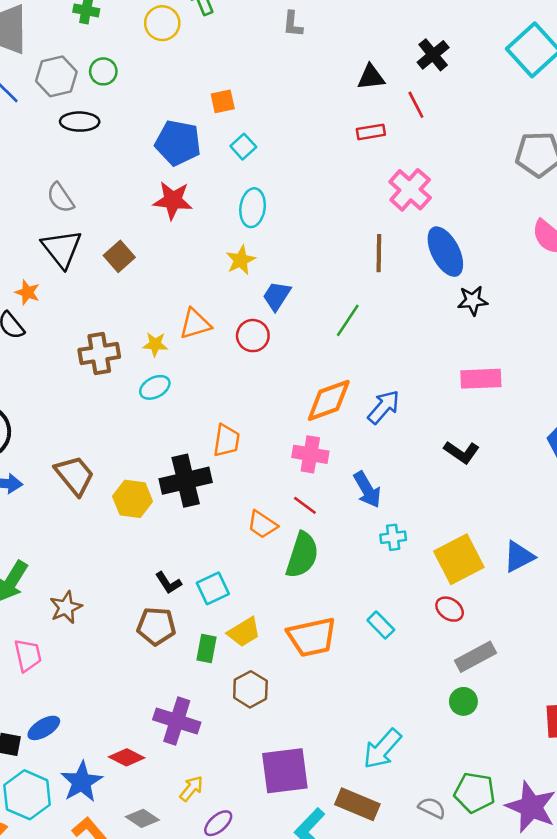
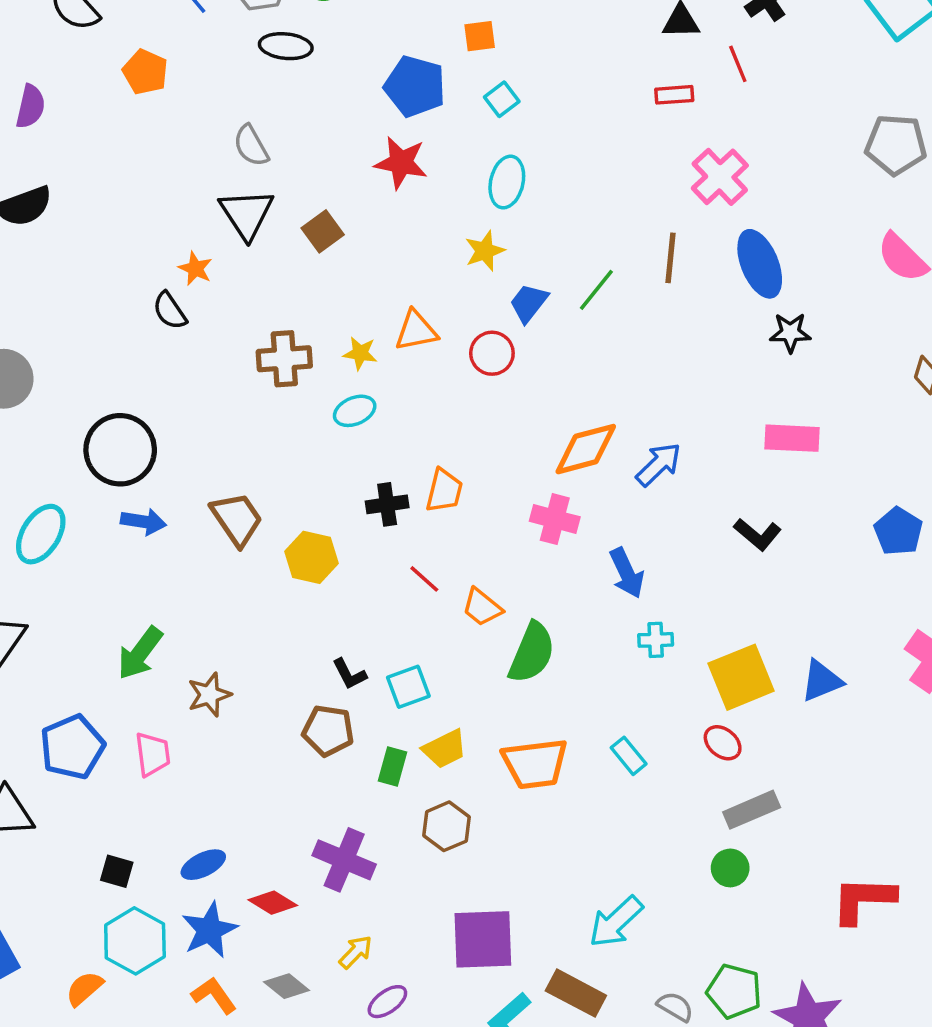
green line: (348, 320) -> (596, 290), moved
black cross: (186, 481) -> (387, 504), moved, size x0.6
red line: (305, 505) -> (424, 579), moved
blue ellipse: (44, 728) -> (203, 865), moved

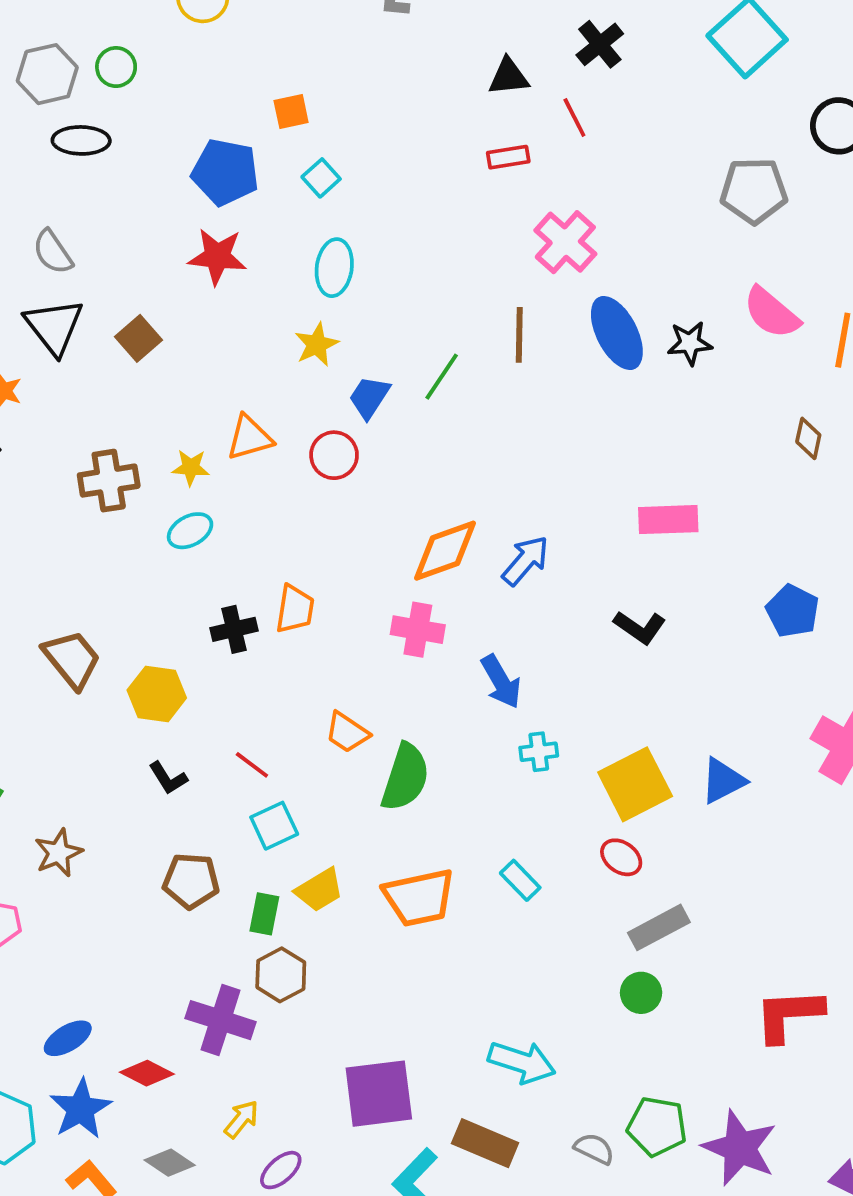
black star: (790, 333) -> (690, 343), moved
red line: (424, 579) -> (252, 765), moved
black L-shape: (349, 674) -> (168, 778), moved
brown hexagon: (447, 826) -> (281, 975), moved
cyan arrow: (616, 922) -> (522, 1062), turned -114

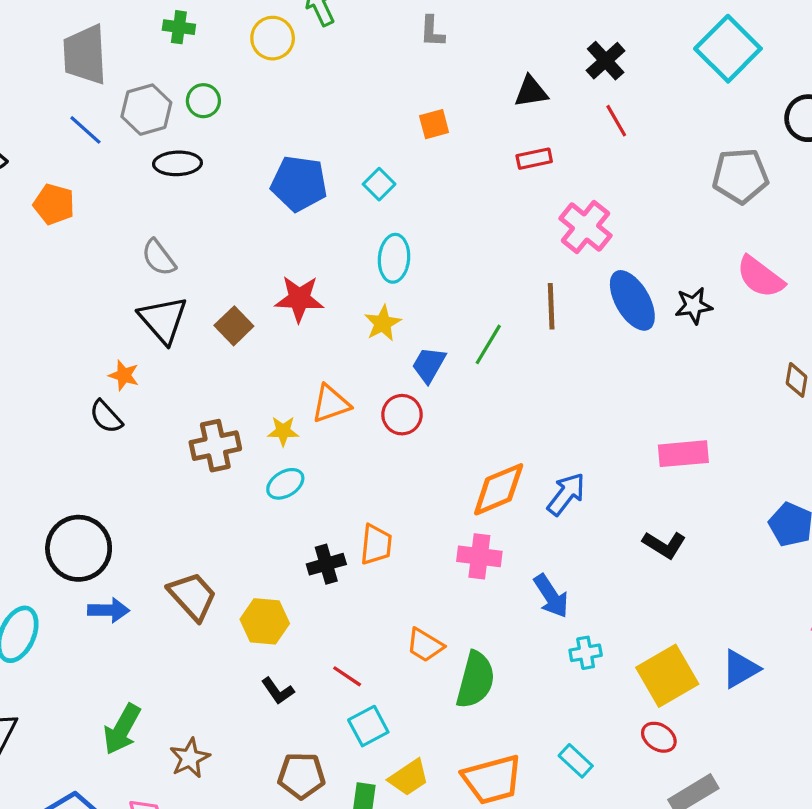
orange square: (291, 112) -> (434, 124), moved
red line: (574, 118) -> (616, 121), moved
red star: (217, 256) -> (299, 299), moved

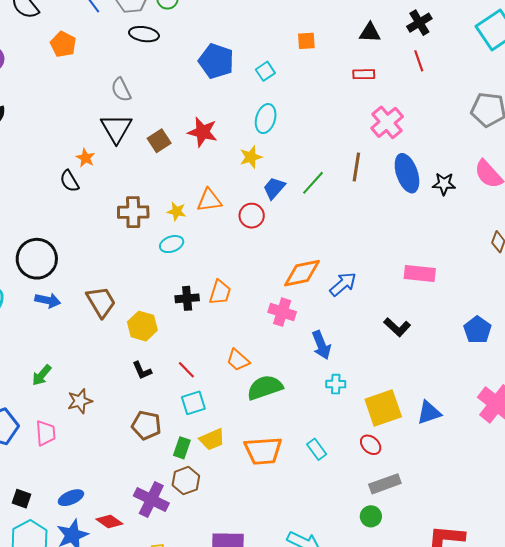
green semicircle: (475, 680) -> (265, 387), turned -135
green arrow: (122, 729) -> (42, 375), size x0.7

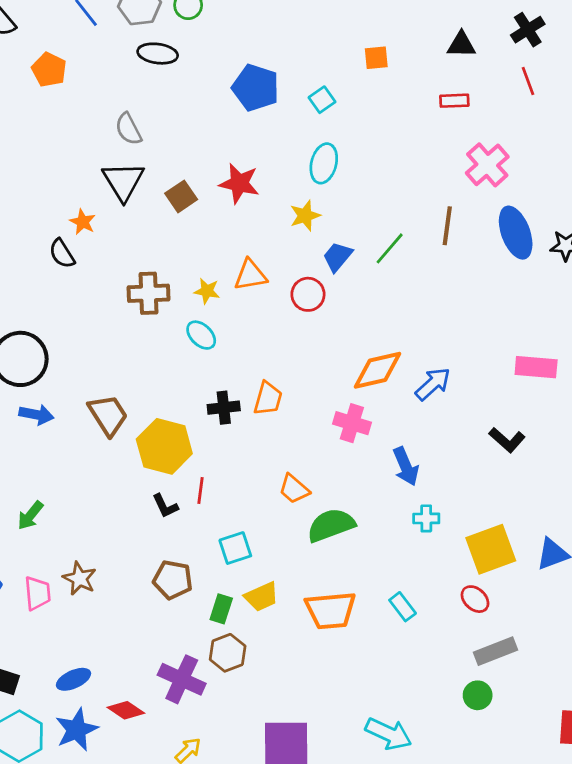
cyan ellipse: (172, 244) -> (201, 335), turned 65
yellow hexagon: (142, 326) -> (164, 446), size x1.4
red line: (186, 370) -> (201, 490), moved, turned 54
brown star: (80, 401) -> (80, 578), moved, turned -30

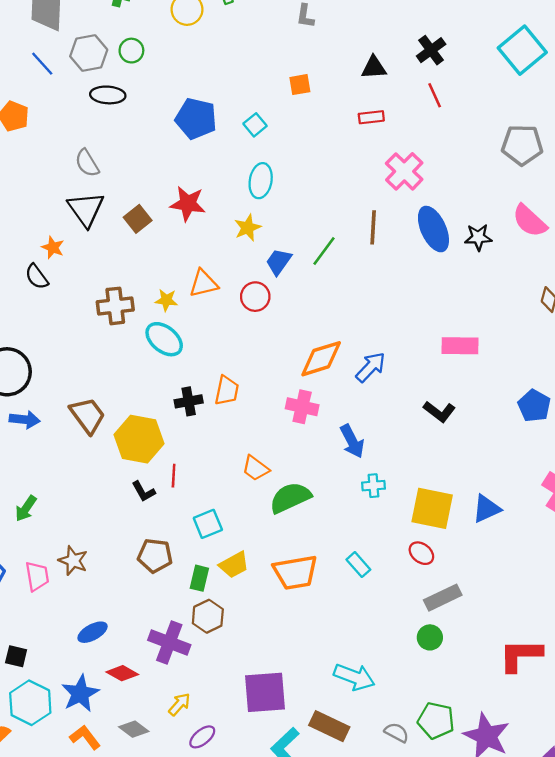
cyan ellipse: (201, 335) -> (164, 339), size x1.4
yellow square: (491, 549) -> (432, 508), turned 36
blue ellipse: (73, 679) -> (93, 632), moved

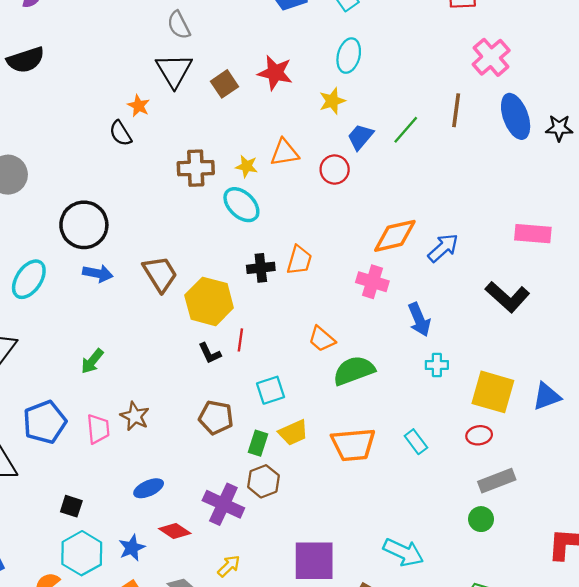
black L-shape: (439, 412) -> (507, 297), size x1.4
red ellipse: (421, 553) -> (479, 435), turned -50
blue star: (80, 693) -> (132, 548), size x0.7

